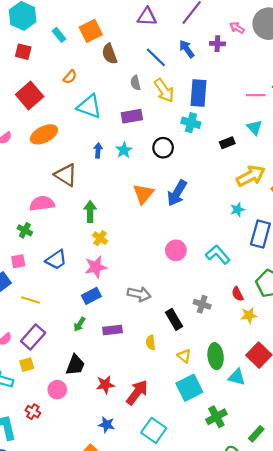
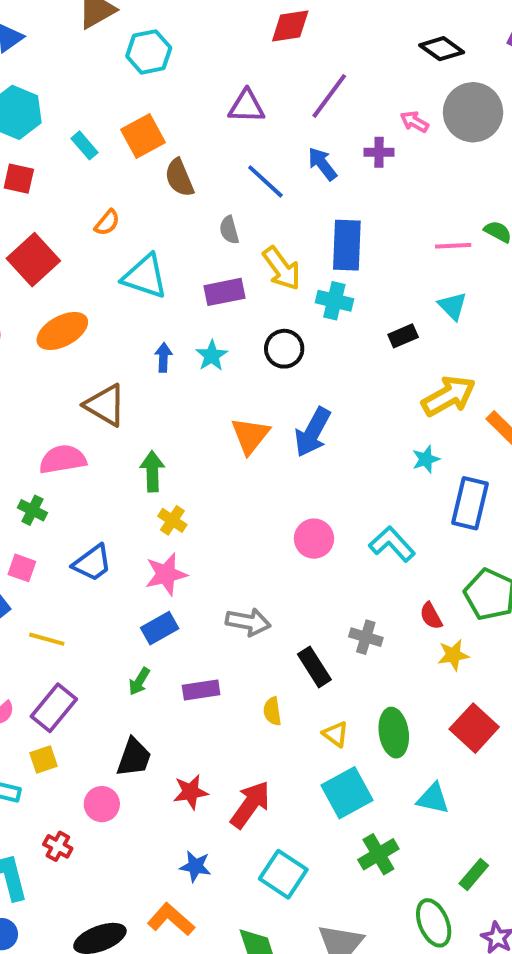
yellow arrow: (164, 90) -> (282, 268), moved
pink square: (18, 261) -> (22, 568), turned 32
cyan triangle: (237, 377) -> (433, 798), moved
green cross: (216, 417) -> (378, 854), moved

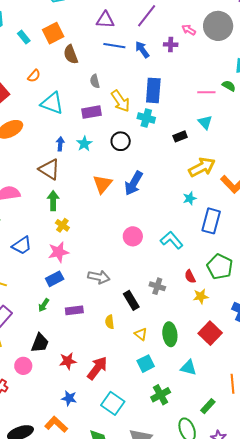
blue line: (265, 181) -> (114, 46), moved, turned -35
brown triangle: (105, 405) -> (49, 169), moved
cyan square: (347, 793) -> (146, 364), size x0.7

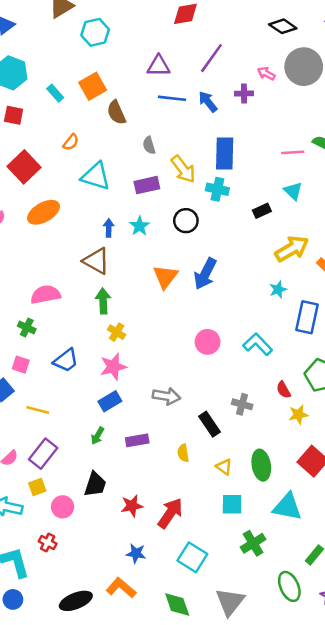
cyan square: (146, 364) -> (232, 504), turned 30
pink circle: (23, 366) -> (63, 507), moved
cyan triangle: (189, 368) -> (287, 507), size x1.4

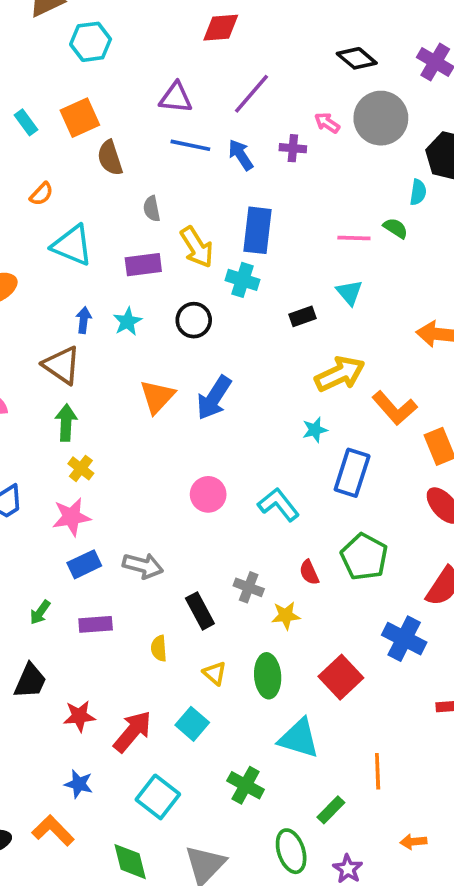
blue rectangle: (110, 401) -> (84, 564), moved
yellow star: (298, 415) -> (286, 616), moved
cyan square: (232, 504) -> (192, 724), moved, turned 35
green cross: (253, 543) -> (246, 785), turned -35

